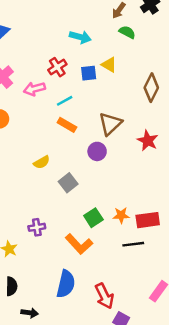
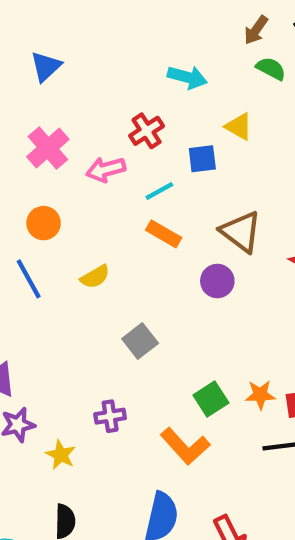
blue square: (89, 73) -> (202, 159), moved
brown triangle: (110, 124) -> (241, 232), turned -40
yellow semicircle: (42, 162) -> (95, 277), moved
gray square: (68, 183) -> (140, 341), moved

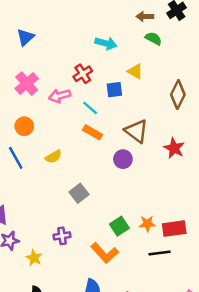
brown arrow: (256, 30) -> (145, 17), turned 56
cyan line: (159, 191) -> (90, 108), turned 70

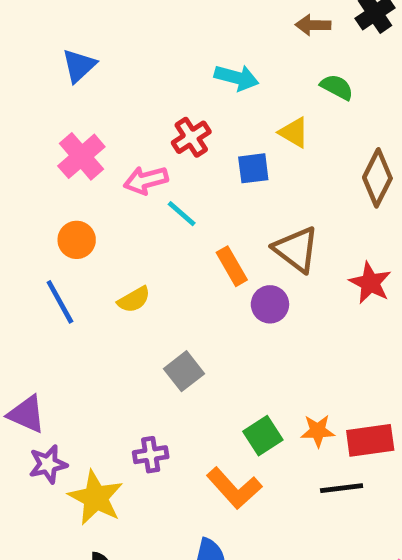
green semicircle: (153, 38) -> (337, 87), moved
cyan line: (90, 108) -> (182, 214), moved
orange rectangle: (92, 132) -> (232, 266), moved, turned 30
yellow star: (34, 258) -> (96, 498), size x1.6

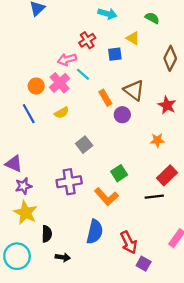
pink cross: (81, 156) -> (60, 83), moved
orange star: (318, 431) -> (157, 140), moved
red rectangle: (370, 440) -> (167, 175), turned -36
purple cross: (151, 455) -> (69, 182), size x1.6
yellow star: (96, 498) -> (26, 213), moved

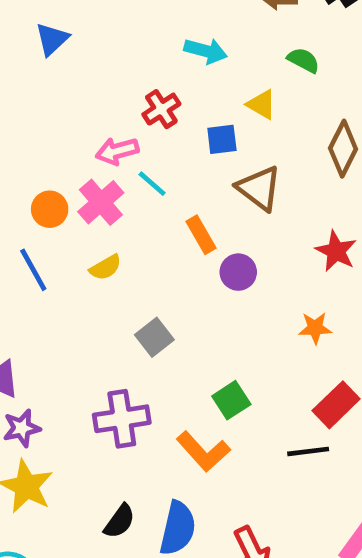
brown triangle: (134, 90) -> (259, 188), moved
black semicircle: (47, 234) -> (119, 521), moved, turned 35

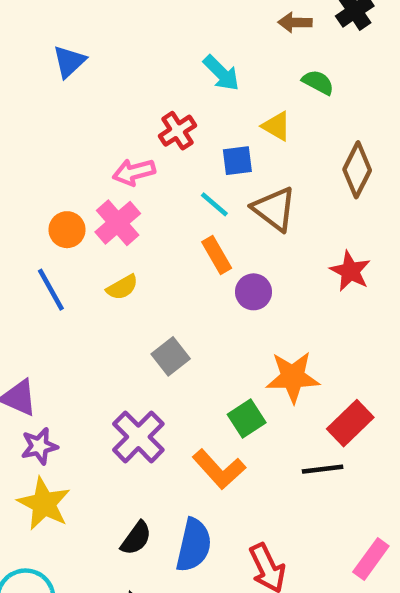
cyan arrow: (206, 51) -> (221, 73), turned 30
cyan line: (152, 184) -> (214, 204), moved
orange star: (315, 328) -> (293, 377), moved, size x1.6
purple cross: (122, 419) -> (138, 437), turned -36

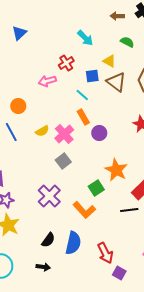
brown triangle: (274, 209) -> (116, 82), moved
pink cross: (118, 223) -> (64, 134), moved
orange star: (293, 377) -> (116, 170), turned 30

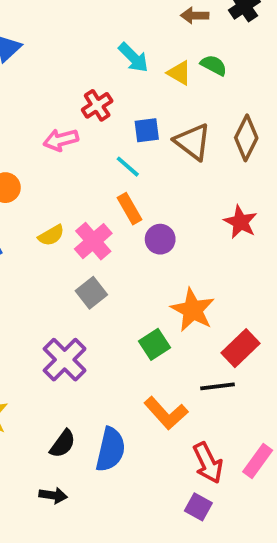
yellow triangle: (109, 61) -> (179, 73), moved
orange L-shape: (84, 210) -> (166, 413), moved
red arrow: (105, 253) -> (208, 463), moved

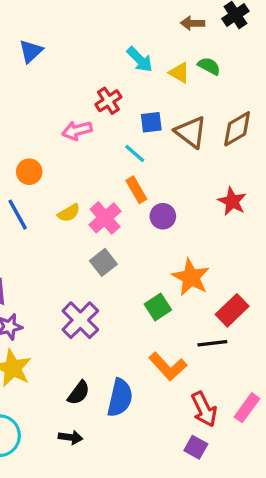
brown diamond: (246, 138) -> (237, 129), turned 33

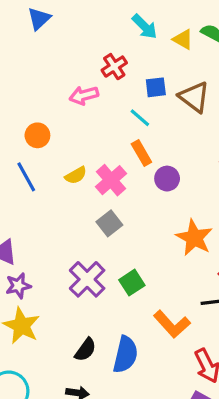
green square: (158, 307) -> (132, 283), moved

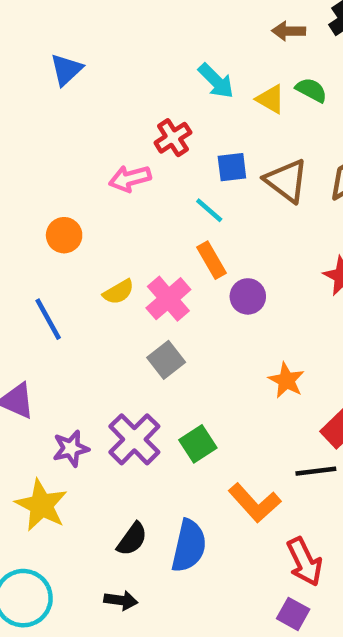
blue line: (26, 177) -> (48, 319), moved
orange star: (194, 238) -> (286, 380), size x0.7
purple star: (18, 286) -> (71, 448), moved

